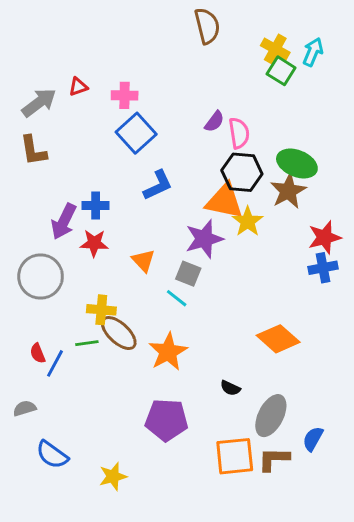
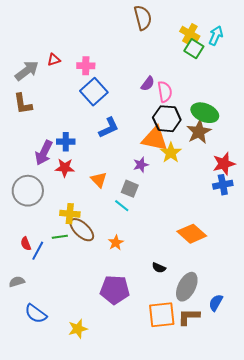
purple star: (204, 239) -> (141, 165), size x0.6
orange star: (168, 352) -> (116, 243), size x0.6

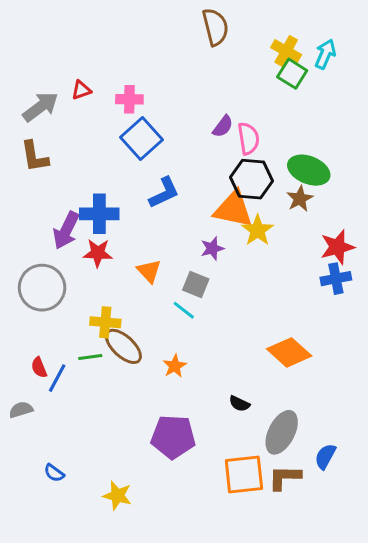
brown star: (199, 132) -> (300, 199), size x0.7
blue cross: (66, 142) -> (99, 214), size x1.4
gray semicircle: (17, 282) -> (21, 410), moved
blue semicircle: (36, 314) -> (54, 473), size x0.6
yellow star: (78, 329) -> (117, 496), turned 30

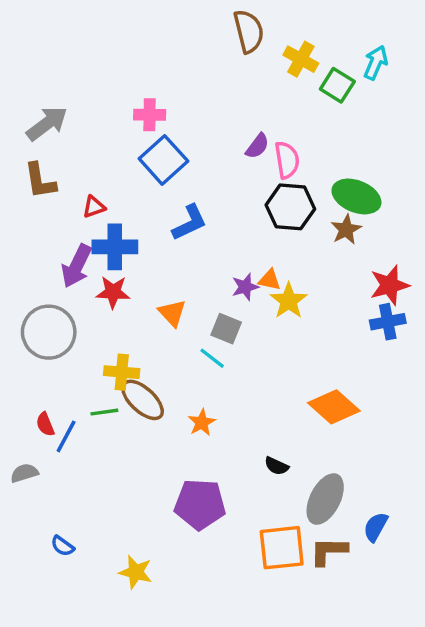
yellow cross: (286, 51) -> (301, 59), moved
red triangle: (81, 90) -> (94, 207), moved
orange triangle: (233, 209) -> (270, 280), moved, size x0.5
yellow star: (258, 230) -> (289, 301), moved

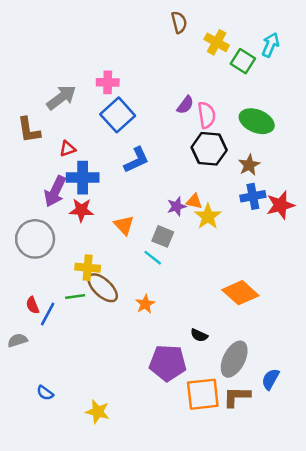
brown semicircle: (249, 31) -> (179, 22), size x0.7
gray arrow: (47, 123) -> (61, 97), moved
green ellipse: (356, 196) -> (257, 121), moved
blue cross: (388, 322) -> (253, 196), moved
purple pentagon: (200, 504) -> (168, 363), moved

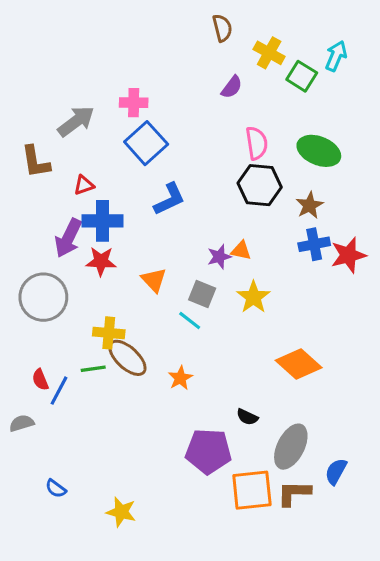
purple semicircle: (185, 105) -> (232, 87), moved
yellow star: (208, 216) -> (253, 297), moved

